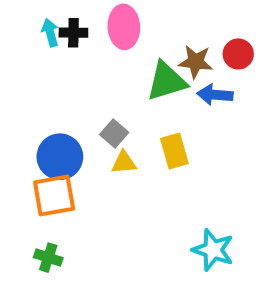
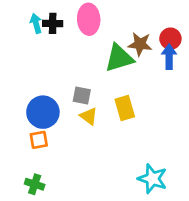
blue arrow: (215, 95) -> (169, 57), moved, turned 85
gray square: (114, 133) -> (82, 95), turned -30
yellow triangle: (124, 163) -> (89, 116), turned 42
orange square: (54, 196) -> (39, 140), size x0.6

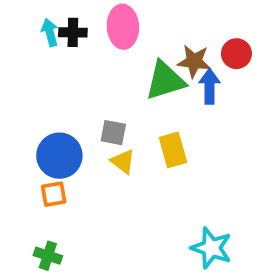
blue arrow: (169, 57) -> (210, 86), moved

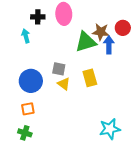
cyan arrow: (50, 32) -> (26, 36), moved
orange square: (54, 194) -> (28, 109), moved
cyan star: (211, 248) -> (110, 129), turned -30

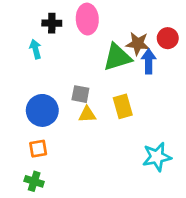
yellow triangle: (64, 84) -> (87, 115), turned -40
cyan star: (110, 129) -> (157, 157), moved

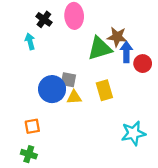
black cross: (52, 23) -> (44, 19), turned 35
red circle: (168, 38) -> (143, 64), moved
blue circle: (42, 110) -> (52, 89), moved

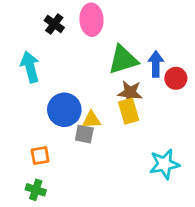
brown star: (117, 37) -> (130, 93), moved
cyan arrow: (30, 41) -> (30, 67), moved, size x1.5
gray square: (68, 80) -> (84, 134), moved

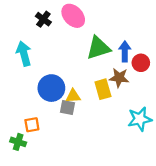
pink ellipse: (91, 20) -> (73, 16), turned -40
brown star: (130, 93) -> (119, 78), moved
cyan star: (164, 164) -> (140, 119), moved
green cross: (36, 190) -> (18, 142), moved

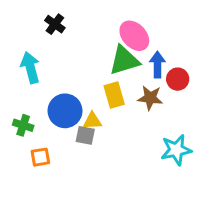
pink ellipse: (73, 16) -> (134, 36), moved
yellow rectangle: (103, 89) -> (114, 95), moved
green cross: (18, 142) -> (23, 125), moved

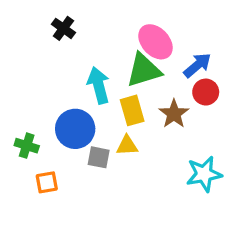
blue arrow: (157, 65) -> (197, 65), moved, turned 50
cyan arrow: (30, 67) -> (99, 85), moved
brown star: (150, 98) -> (174, 114), turned 30
yellow triangle: (92, 121) -> (127, 146), moved

